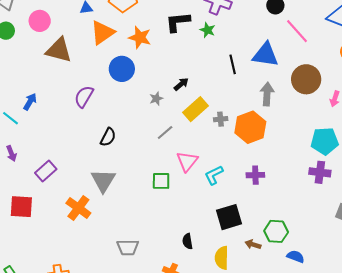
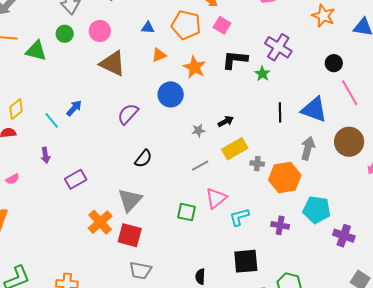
orange triangle: (102, 33) -> (159, 55), size x0.6
cyan pentagon: (325, 141) -> (317, 210), moved
red square: (21, 207) -> (130, 235), moved

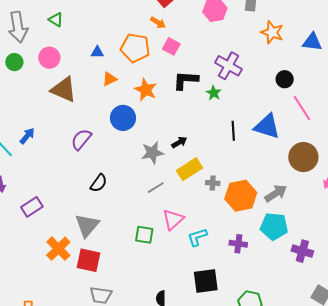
gray star: (198, 130) -> (152, 153), size x1.6
gray arrow: (308, 148) -> (276, 193), moved, turned 45

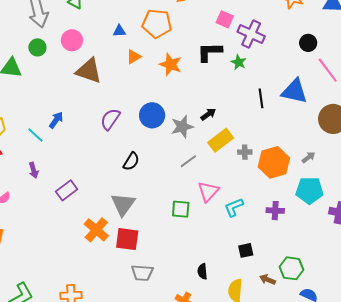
pink square: (171, 46) -> (225, 19), moved
blue circle: (123, 118) -> (152, 115), moved
gray arrow: (276, 193) -> (309, 157), size x0.6
black square: (206, 281) -> (246, 250), size x0.6

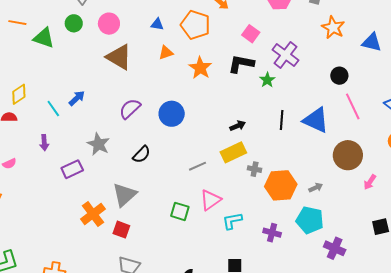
pink square: (225, 19) -> (251, 34), moved
black arrow: (208, 114) -> (238, 126), moved
gray star: (182, 127) -> (98, 144), moved, turned 30
red square: (127, 239) -> (121, 230), size x0.7

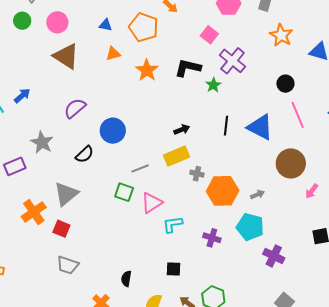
pink square: (251, 34) -> (209, 35), moved
blue circle: (172, 114) -> (113, 131), moved
green square: (180, 211) -> (124, 192), moved

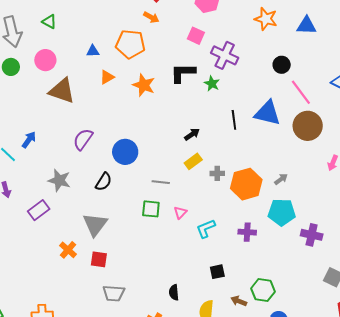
yellow rectangle: (176, 156) -> (193, 161), size x0.7
brown circle: (291, 163) -> (308, 126), moved
gray line: (140, 168) -> (161, 182), turned 42
pink triangle: (152, 203) -> (180, 213), size x0.6
orange cross: (34, 212) -> (68, 250), size x0.7

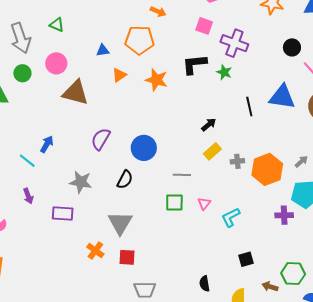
purple rectangle: (39, 210) -> (63, 213), turned 45
purple cross: (247, 232) -> (284, 215), moved

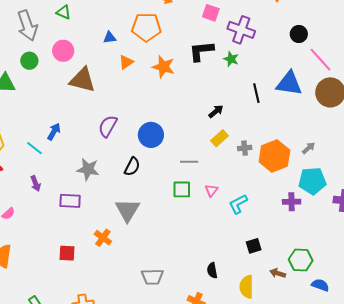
red square: (127, 257) -> (67, 253), moved

